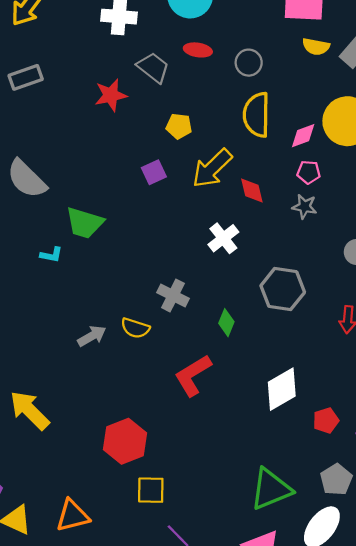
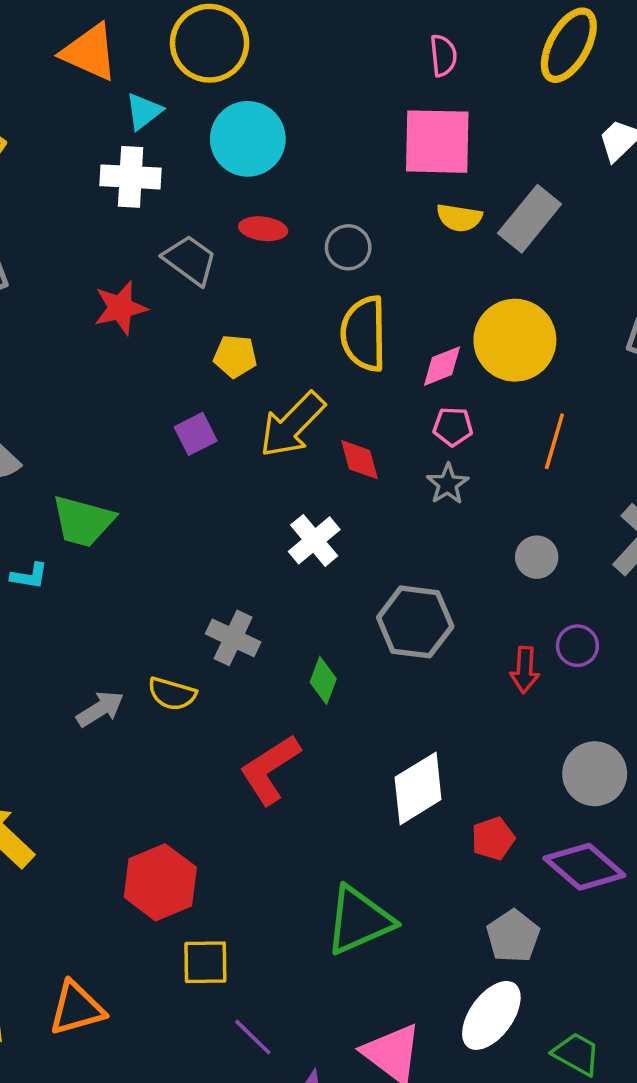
gray star: (305, 207) -> (448, 484), turned 30
green triangle: (271, 489) -> (359, 920), moved

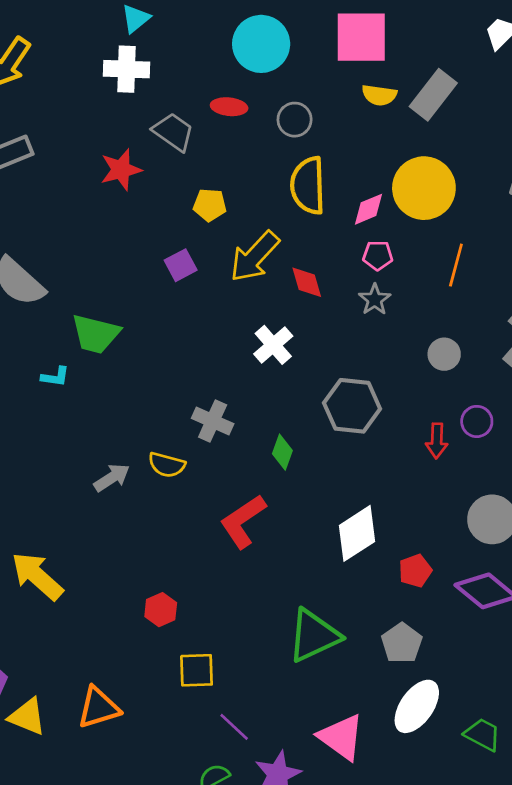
cyan circle: (248, 139) -> (261, 44), moved
red hexagon: (160, 882) -> (161, 610), size x0.6
gray pentagon: (513, 936) -> (402, 643), moved

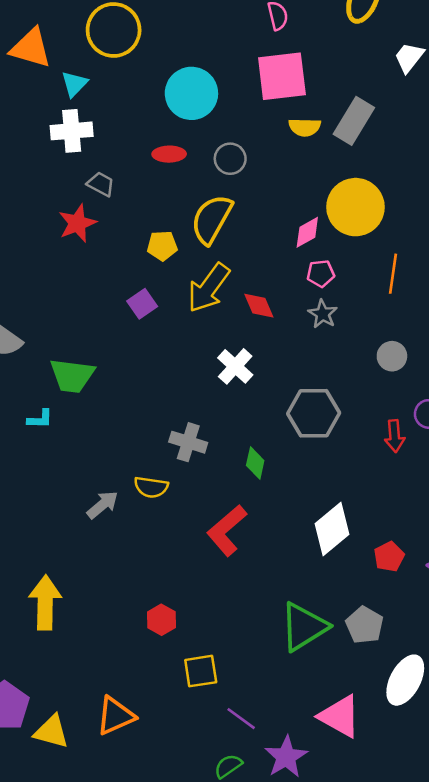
gray trapezoid: (173, 132) -> (101, 184), moved, size x0.7
yellow semicircle: (308, 186) -> (212, 219), moved, turned 38
yellow arrow: (37, 576) -> (45, 603), turned 56
gray pentagon: (402, 643) -> (365, 625), moved

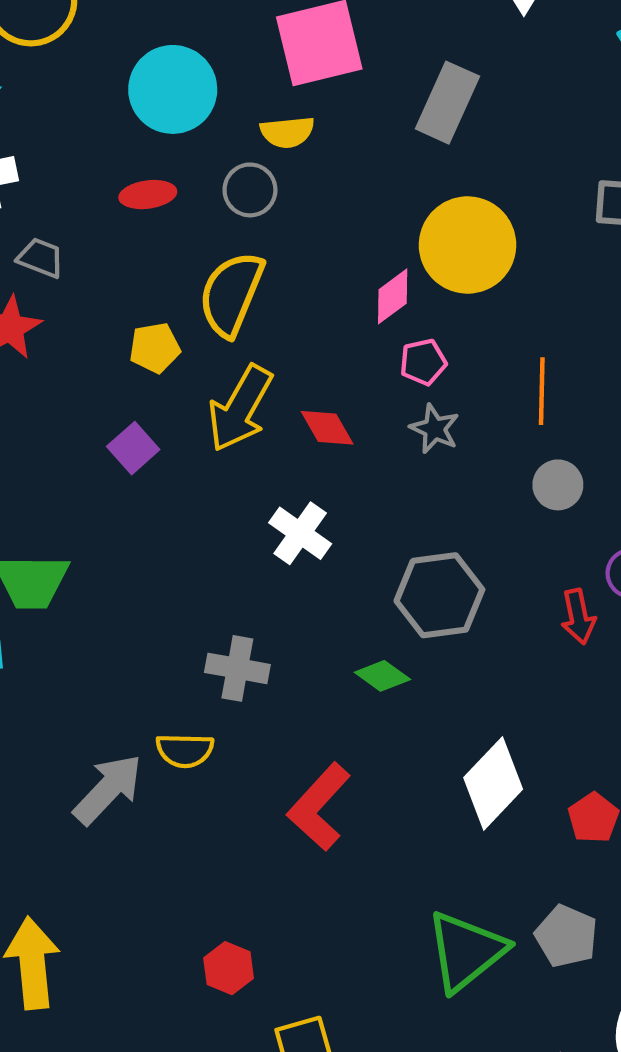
yellow semicircle: (305, 127) -> (287, 132), moved
orange line: (393, 274) -> (542, 391), moved
green diamond: (255, 463) -> (382, 676), moved, turned -60
gray arrow: (103, 505) -> (108, 789), size x1.4

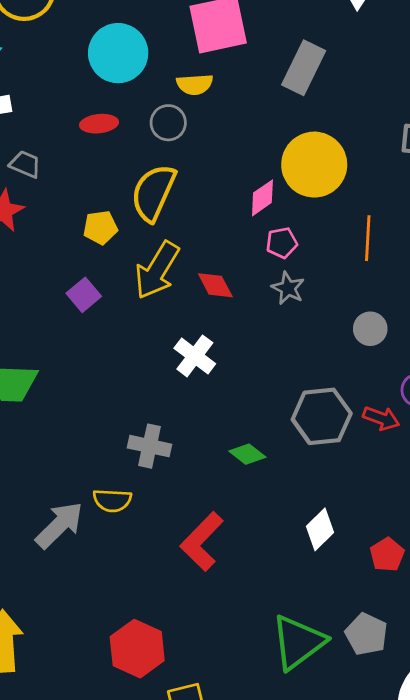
orange line: (542, 391) -> (368, 238), moved
gray hexagon: (439, 595) -> (322, 416), moved
red arrow: (578, 617) -> (381, 418), turned -60
white diamond: (493, 783) -> (320, 529), size x0.7
red hexagon: (229, 968) -> (137, 649), size x1.6

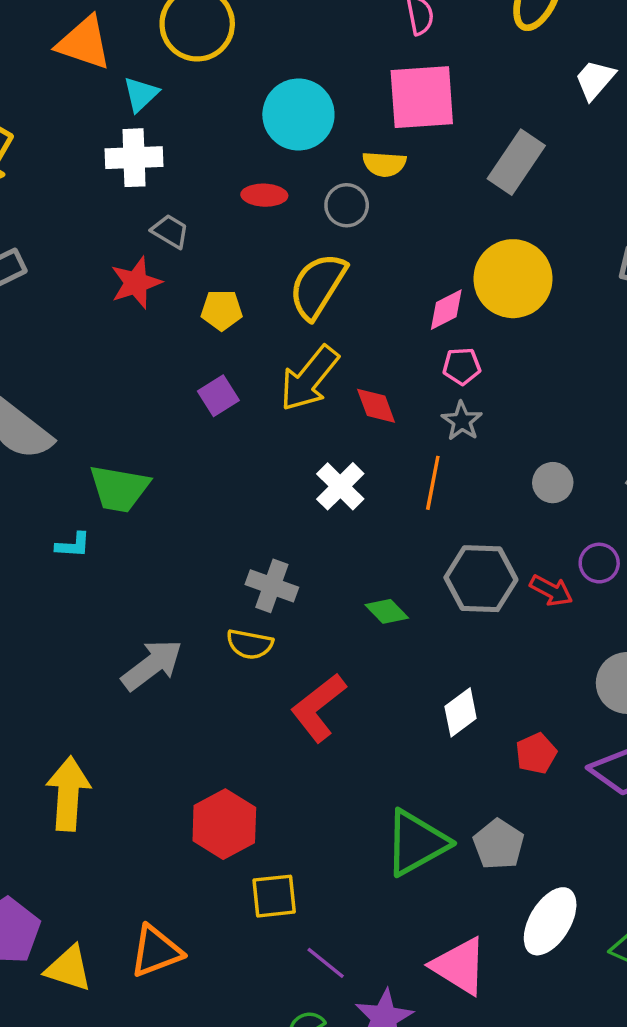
yellow pentagon: (100, 227) -> (222, 310), moved
orange line: (368, 238) -> (433, 483), moved
yellow semicircle: (112, 500) -> (250, 644), moved

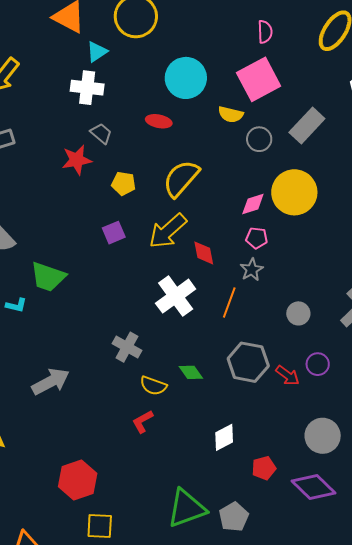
pink square: (422, 97) -> (259, 79), turned -33
gray circle: (347, 205) -> (259, 139), moved
white cross: (340, 486) -> (176, 296), size x1.4
yellow semicircle: (250, 644) -> (153, 386), moved
red L-shape: (318, 707) -> (143, 421), size x0.6

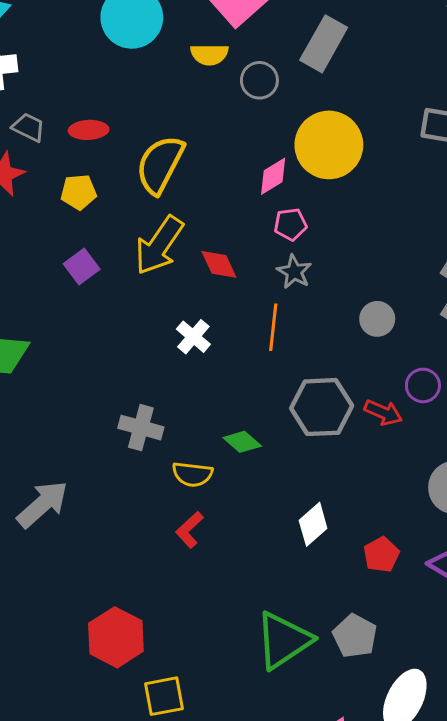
red ellipse: (159, 121) -> (89, 130), moved
white cross: (176, 296) -> (193, 337), size x0.6

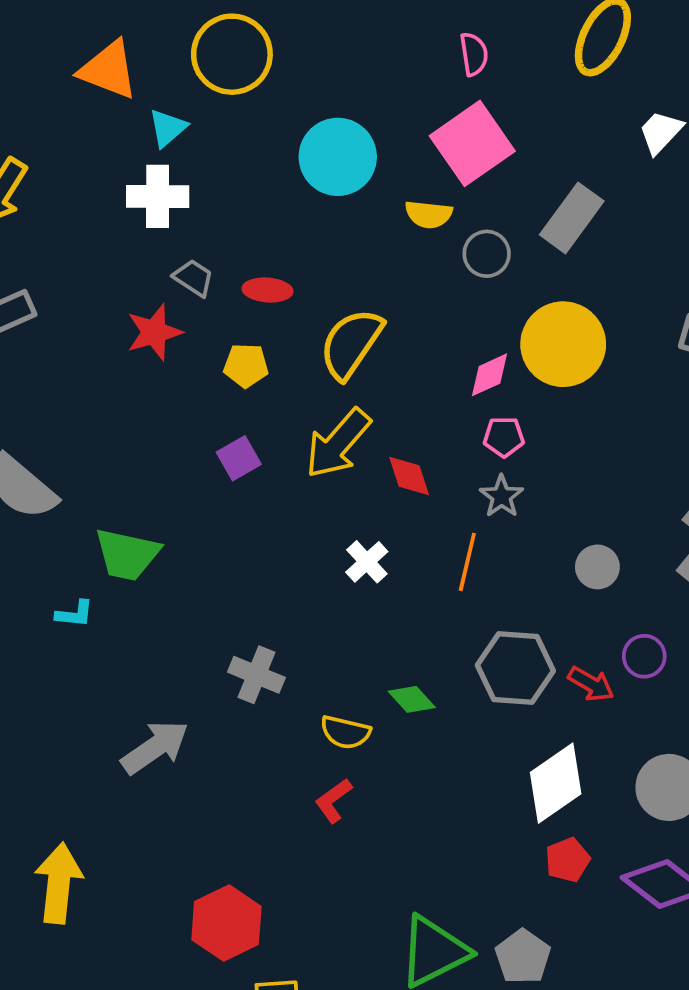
gray cross: (141, 428) -> (256, 675), moved
white diamond: (313, 524) -> (556, 783), moved, size x1.5

